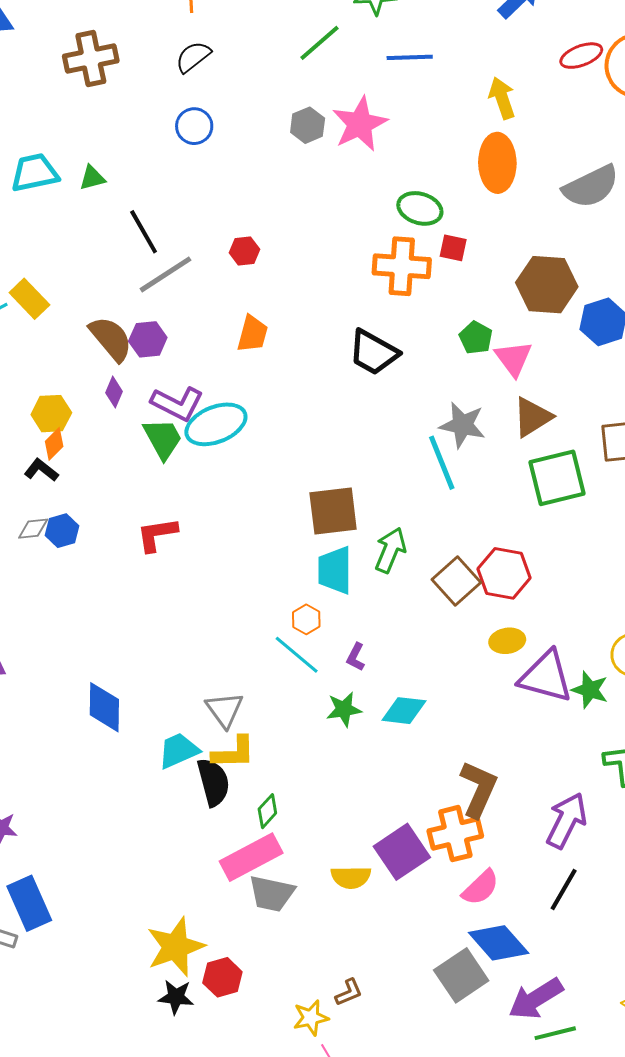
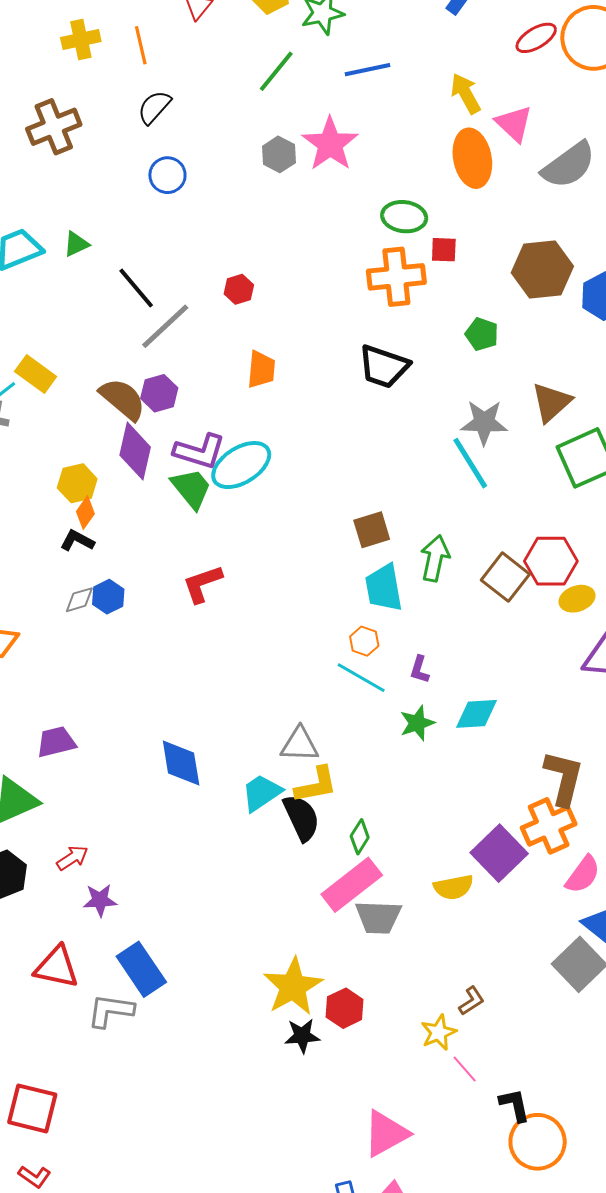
pink triangle: (513, 359) -> (514, 124), moved
purple diamond: (114, 392) -> (135, 451), size x1.8
brown square: (333, 511) -> (372, 530), size x0.7
yellow ellipse: (507, 641) -> (577, 599), moved
gray triangle: (225, 710) -> (300, 744), turned -42

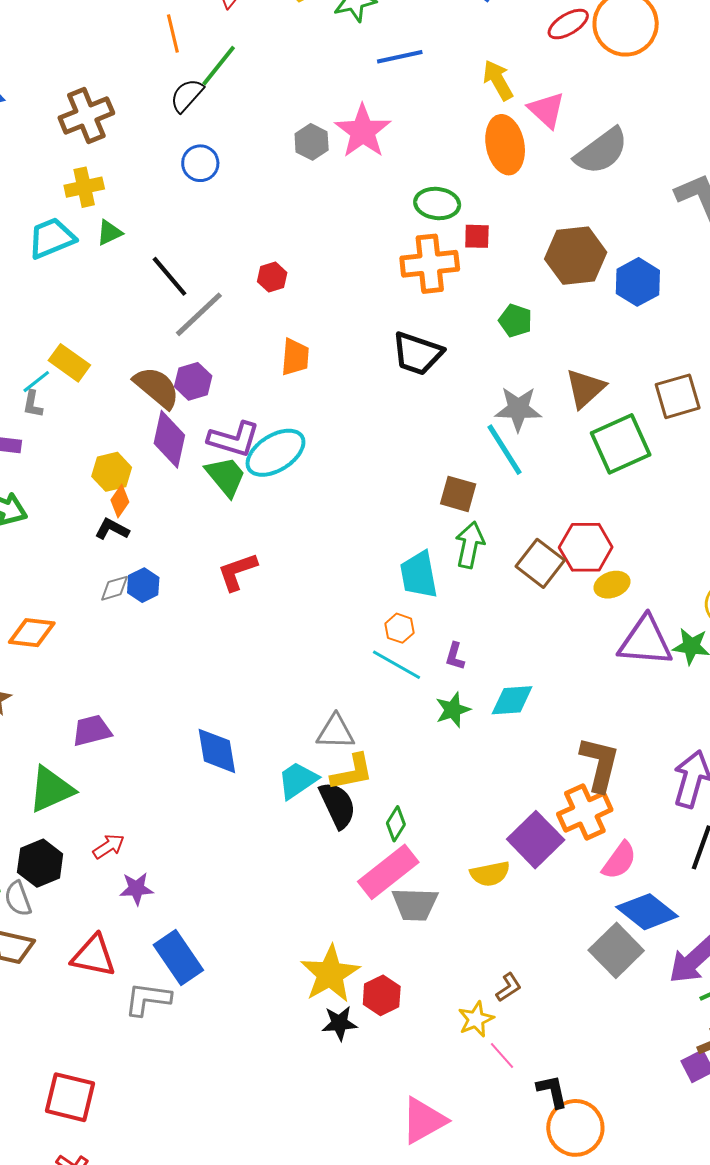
yellow cross: (81, 39) -> (84, 187), moved
green line: (276, 71) -> (219, 66), moved
brown square: (372, 530) -> (458, 494), moved, turned 33

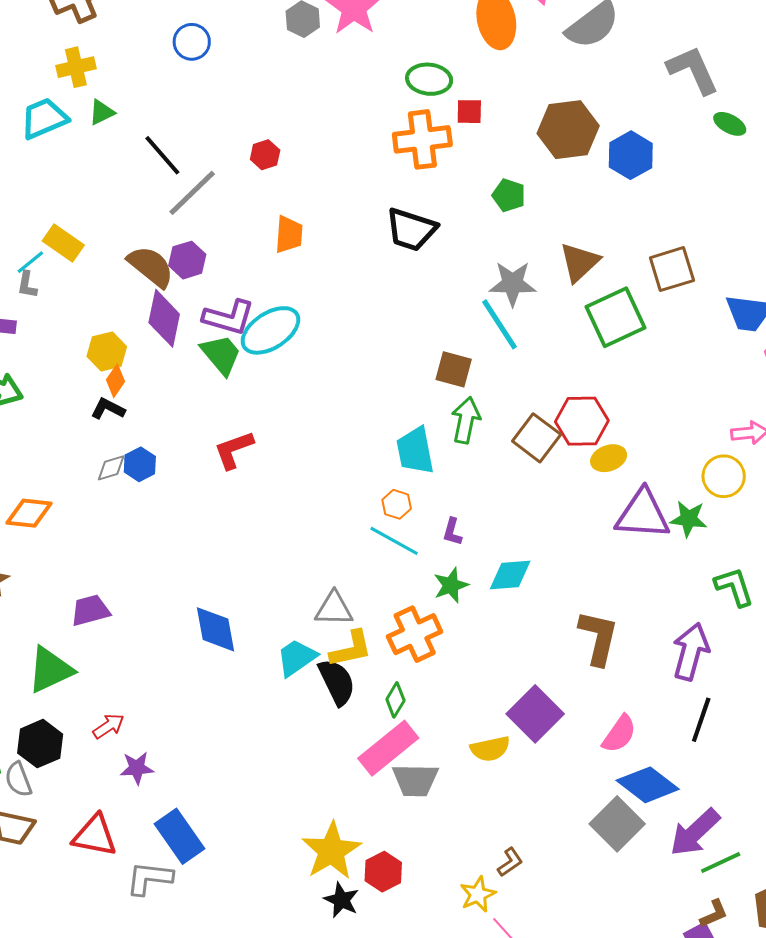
orange cross: (585, 812) -> (415, 634), moved
black star: (339, 1023) -> (341, 900), turned 30

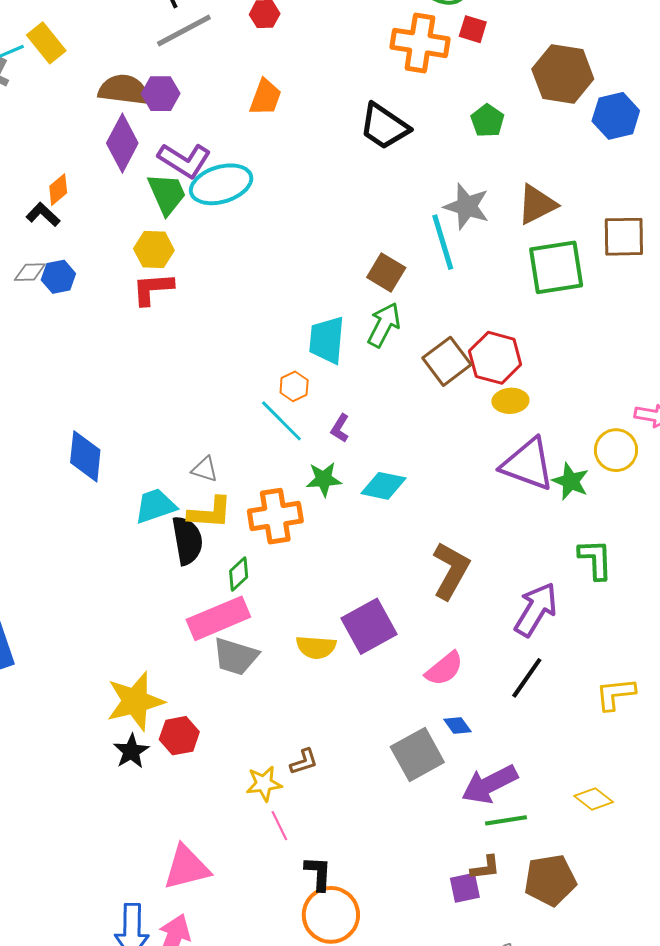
brown semicircle: (151, 267) -> (124, 90), turned -48
yellow hexagon: (107, 352) -> (154, 250), moved
gray triangle: (334, 609) -> (205, 469), size x0.7
blue diamond: (648, 785) -> (457, 726), size x0.5

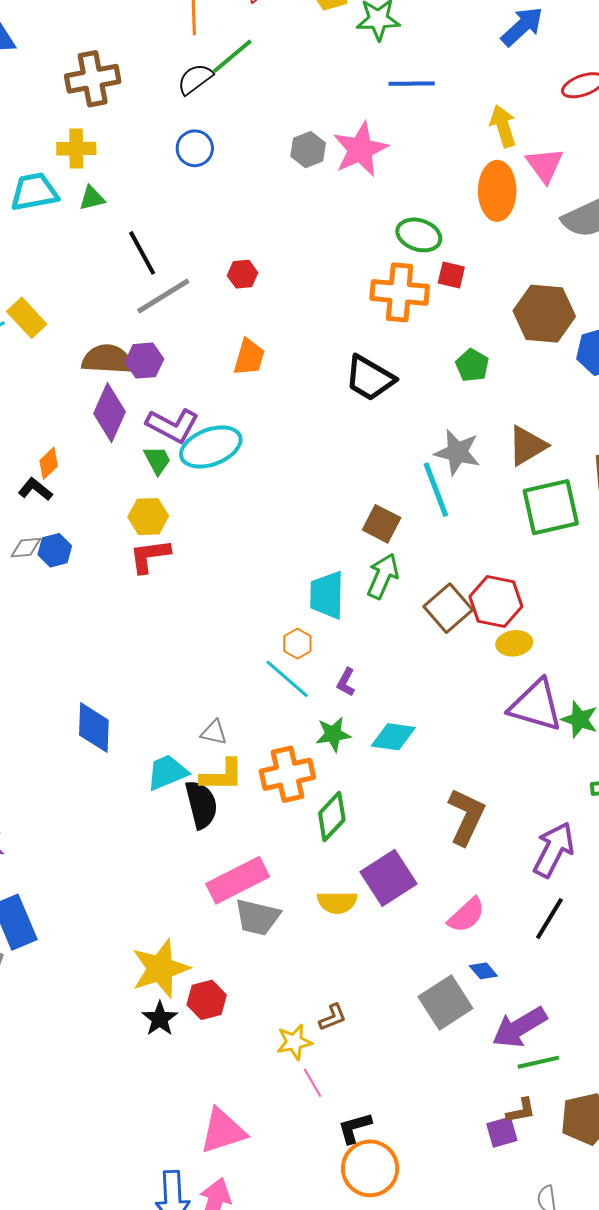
green trapezoid: (167, 194) -> (157, 460), size x0.7
green diamond: (239, 574) -> (332, 816), moved, size x1.4
black L-shape: (318, 873) -> (355, 1128), turned -105

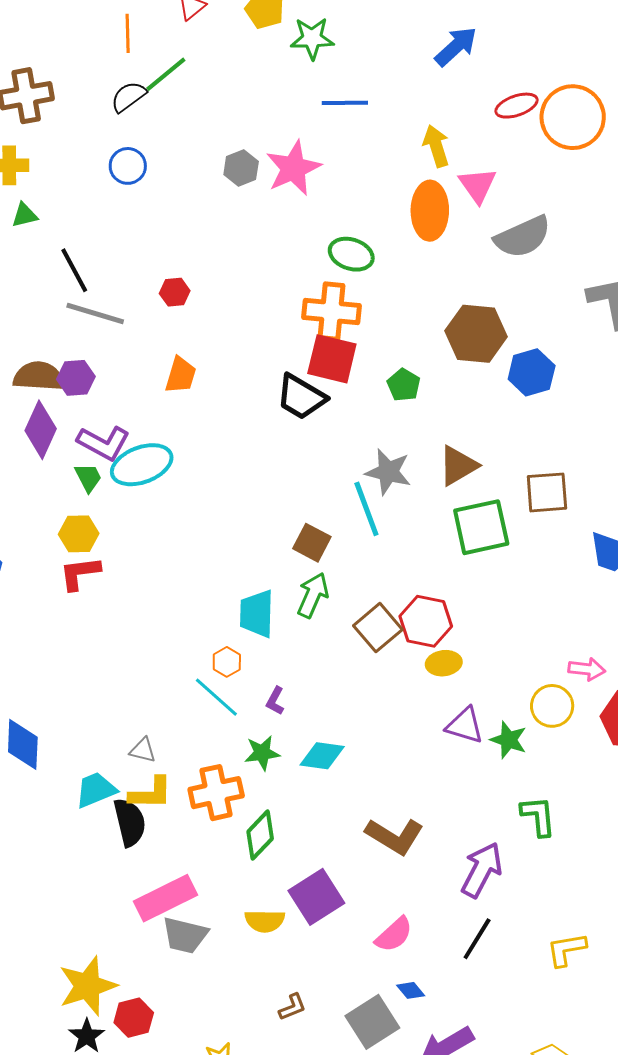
red square: (451, 275) -> (332, 359), moved, size x1.8
gray line: (163, 296) -> (95, 313), turned 48
purple triangle: (536, 705) -> (465, 726), size x0.7
brown L-shape: (466, 817) -> (395, 836), turned 96
brown L-shape: (333, 1017) -> (292, 1007), moved

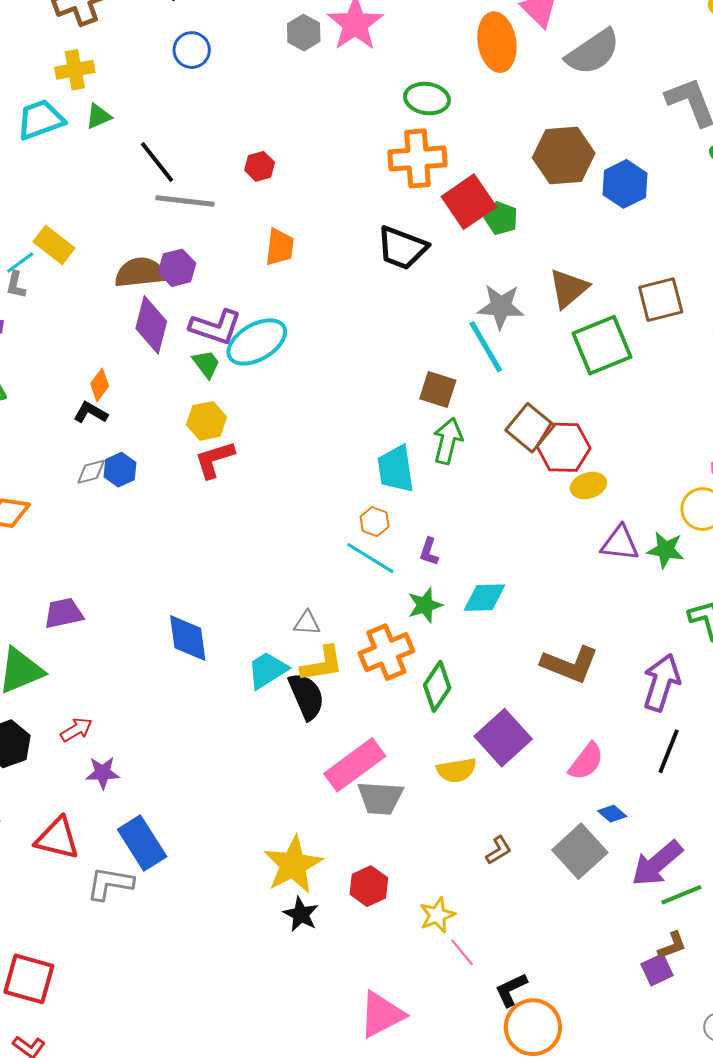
red square: (332, 359) -> (469, 202), moved, turned -38
brown square: (378, 628) -> (530, 428), moved
red hexagon: (134, 1018) -> (369, 886), moved

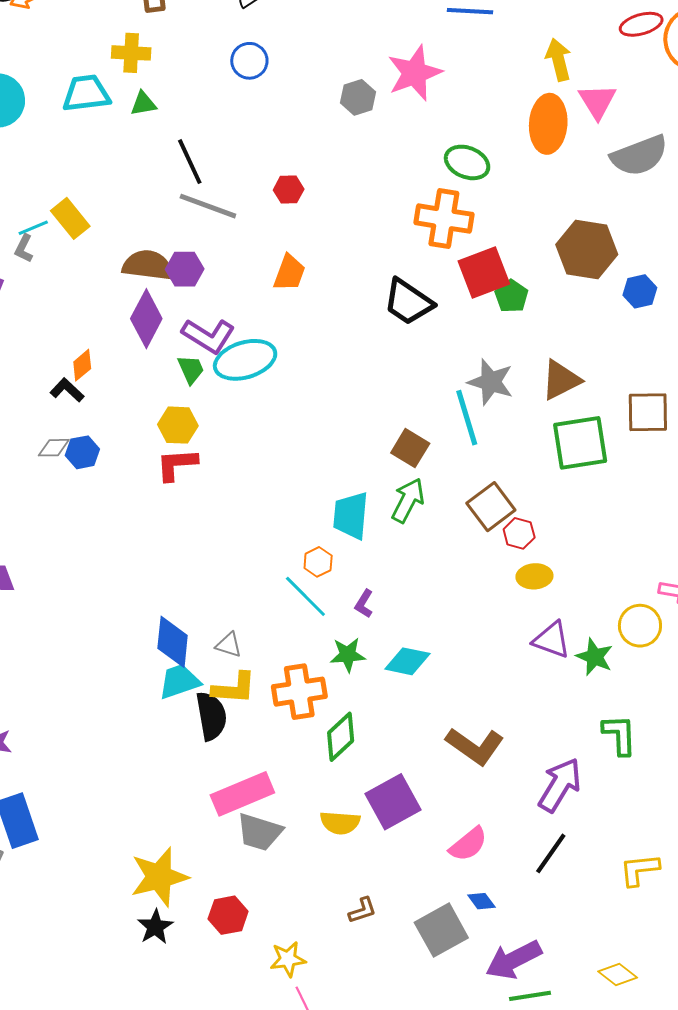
gray hexagon: (304, 33) -> (358, 97), moved
blue hexagon: (625, 184) -> (640, 291), size x0.7
red hexagon: (564, 447) -> (519, 533), size x0.6
blue diamond: (188, 638) -> (173, 642), moved

